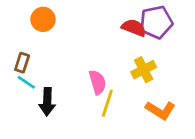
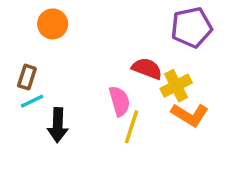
red semicircle: (134, 28) -> (147, 69), moved
cyan line: (26, 82) -> (32, 101), turned -60
orange L-shape: (160, 110) -> (190, 115), moved

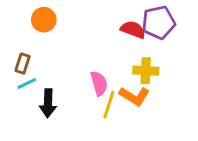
red semicircle: (147, 69) -> (133, 30), moved
yellow cross: (176, 86) -> (146, 71), turned 30
orange L-shape: (190, 115) -> (134, 96), moved

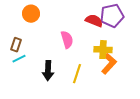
pink semicircle: (99, 83) -> (67, 40), moved
orange L-shape: (134, 96) -> (109, 64), moved, turned -80
black arrow: (48, 103) -> (48, 71), moved

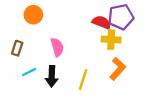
pink semicircle: (67, 40) -> (57, 47), moved
yellow cross: (103, 50) -> (111, 40), moved
cyan line: (19, 59) -> (29, 72), moved

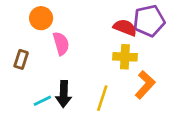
yellow cross: (111, 40) -> (125, 57), moved
pink semicircle: (57, 47) -> (61, 43), moved
cyan line: (29, 72) -> (42, 101), moved

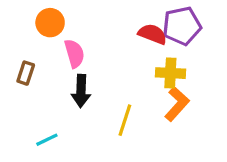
yellow cross: (125, 57) -> (170, 73), moved
black arrow: (64, 94) -> (81, 91), moved
cyan line: (42, 101) -> (47, 140), moved

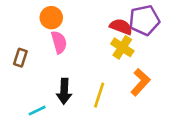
orange circle: (50, 23) -> (51, 18), moved
yellow cross: (170, 73) -> (122, 47), moved, turned 30
black arrow: (81, 91) -> (64, 91), moved

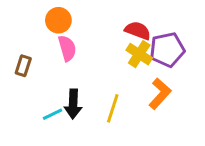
purple pentagon: (144, 20) -> (167, 50), moved
cyan line: (37, 111) -> (53, 114), moved

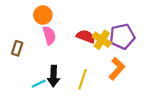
red semicircle: (138, 31) -> (86, 36), moved

